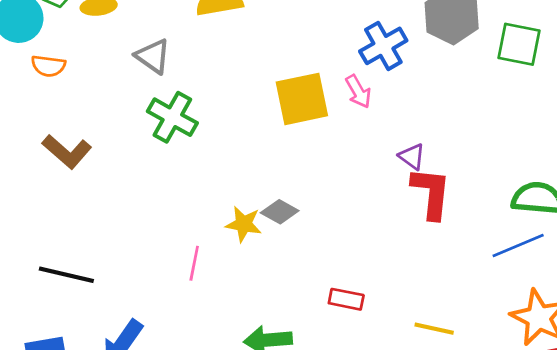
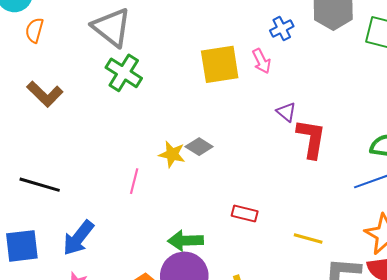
blue cross: (383, 46) -> (282, 28), size x0.7
gray triangle: (153, 56) -> (112, 27), size x1.5
orange semicircle: (48, 66) -> (34, 30), turned 95
purple triangle: (412, 157) -> (286, 112), moved

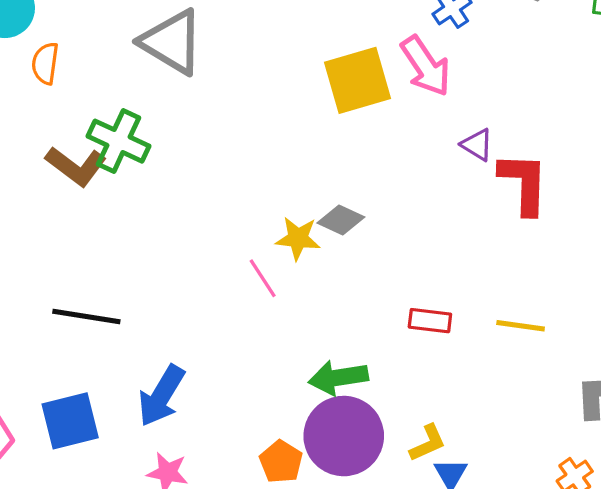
pink arrow: (262, 61) -> (426, 66), size x1.5
green cross: (124, 73) -> (119, 141), moved
pink line: (134, 181) -> (263, 278), moved, turned -40
yellow line: (308, 239) -> (521, 326), moved

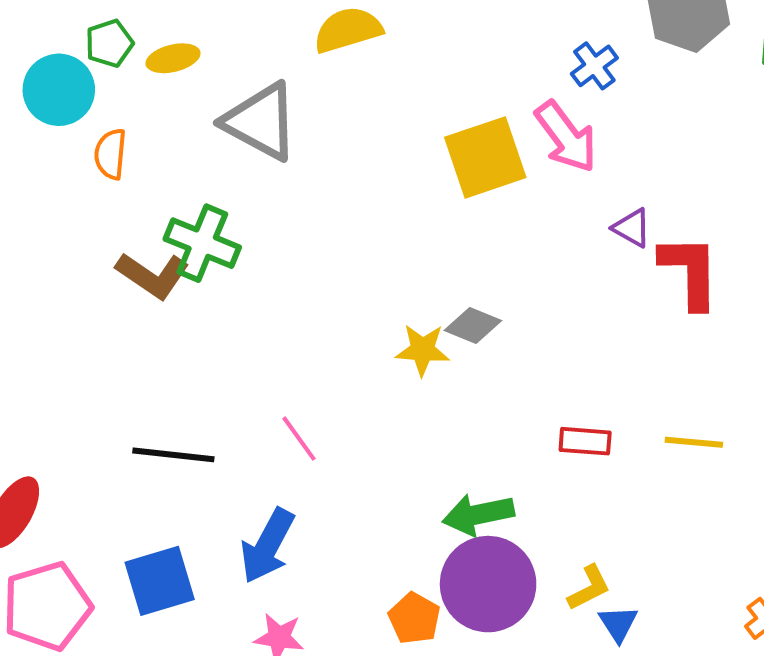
pink line: (263, 278) -> (299, 439), moved

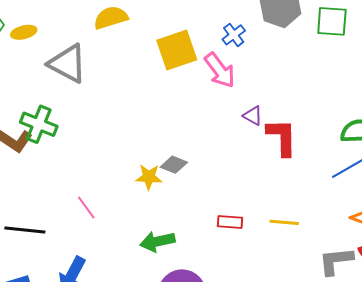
yellow square: (485, 157) -> (177, 50), moved
pink line: (299, 439) -> (86, 207), moved
green arrow: (478, 514) -> (157, 241), moved

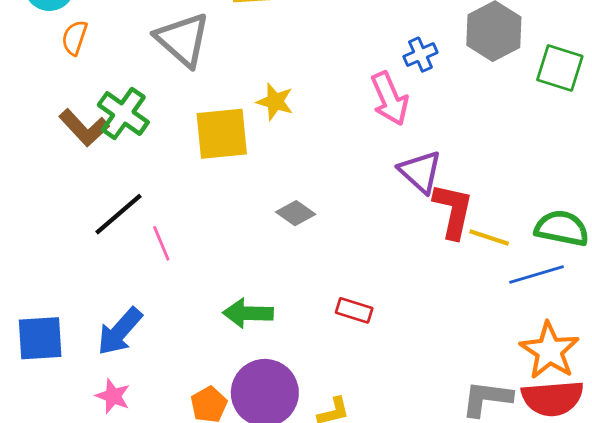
yellow square: (177, 50) -> (222, 134), moved
purple triangle: (253, 116) -> (420, 172), size x1.6
yellow star: (149, 177) -> (275, 102), moved
yellow line: (284, 222) -> (489, 237), moved
black line: (25, 230) -> (118, 214), moved, turned -60

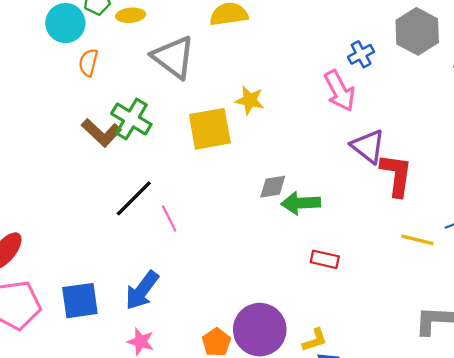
gray diamond: (296, 213) -> (273, 187), turned -40
yellow line: (489, 237) -> (417, 240), moved
green arrow: (248, 313) -> (301, 203), moved

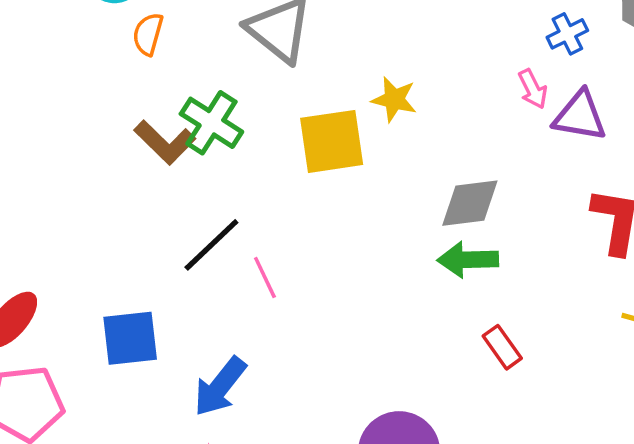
pink arrow: (340, 91) -> (533, 89), size x0.6
purple triangle: (368, 146) -> (580, 116), moved, turned -30
gray diamond: (273, 187) -> (470, 203), moved, size x1.4
red rectangle: (325, 259) -> (502, 347), turned 40
blue square: (80, 301) -> (130, 338), moved

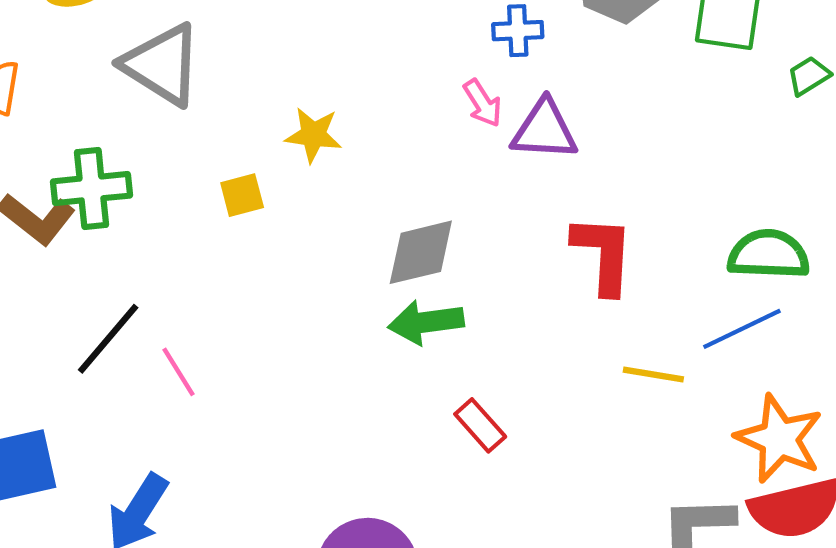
blue cross: (567, 34) -> (518, 31), turned 30
green cross: (211, 123) -> (91, 188), turned -32
yellow square: (332, 141) -> (242, 195), size x0.5

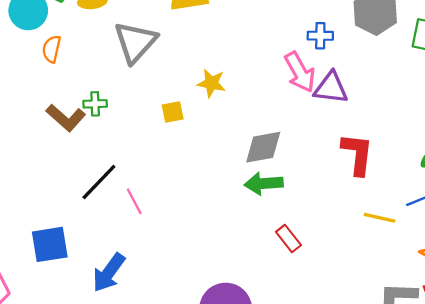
gray triangle: (162, 65) -> (135, 42), turned 36
pink arrow: (483, 103) -> (300, 72), size x1.6
green cross: (91, 188) -> (95, 104), size x0.6

